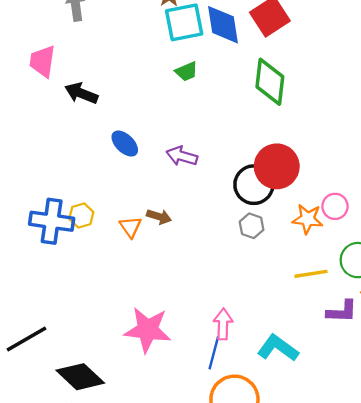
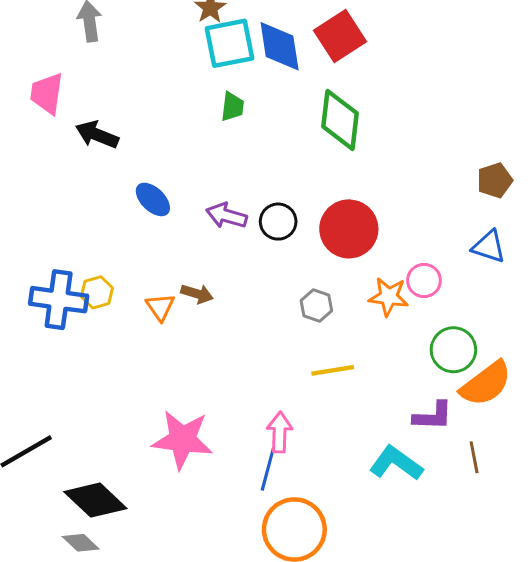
green trapezoid: (186, 72) -> (232, 107), turned -60
black circle: (254, 185) -> (278, 222), moved, size x0.7
yellow line: (311, 274) -> (333, 370), moved
cyan L-shape: (278, 348) -> (396, 463), moved

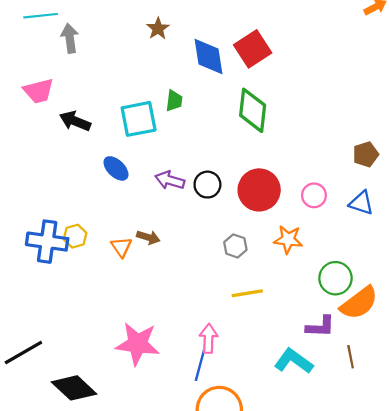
cyan square: (229, 43) -> (139, 119), moved
pink trapezoid: (47, 93) -> (39, 91), turned -112
pink circle: (424, 280) -> (314, 195), moved

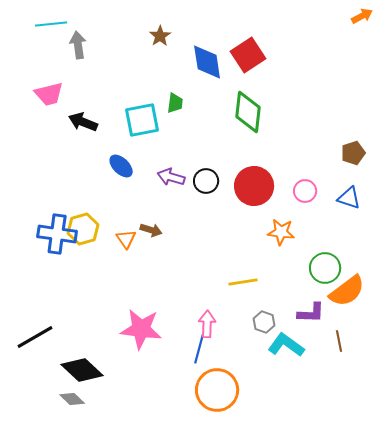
yellow hexagon: (75, 236) -> (83, 229), size x1.4
gray hexagon: (235, 246) -> (264, 322), moved

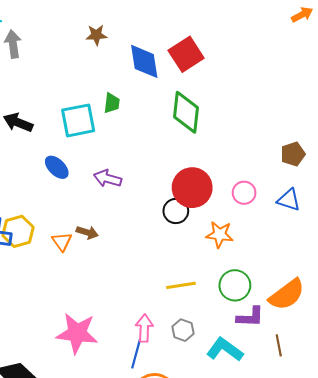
brown star: (160, 36) -> (96, 35), turned 30
black circle: (206, 181) -> (176, 211), moved
green circle: (325, 268) -> (235, 285), moved
gray hexagon: (264, 322) -> (183, 330), moved

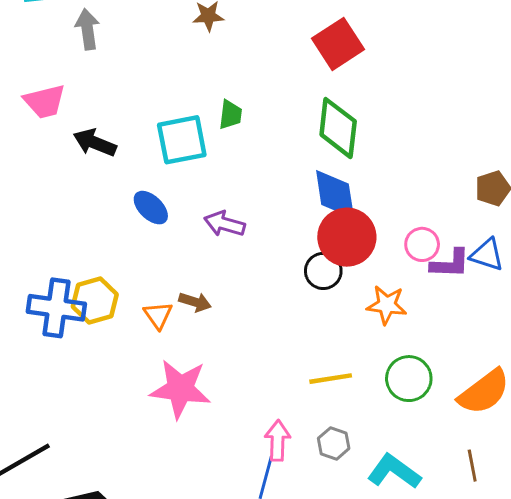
blue diamond: (144, 61) -> (335, 194), moved
purple L-shape: (250, 317) -> (450, 264), moved
pink star: (77, 333) -> (180, 389), moved

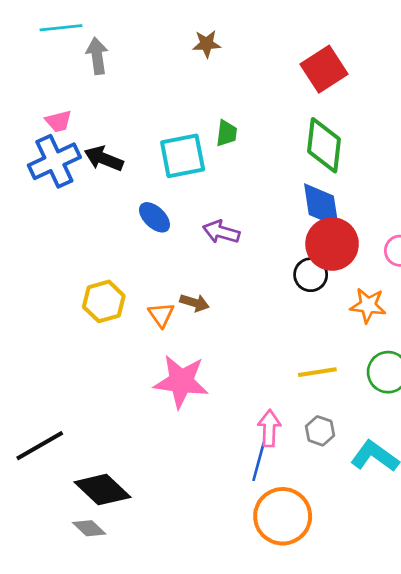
pink trapezoid: (45, 101) -> (58, 121), size x0.7
blue cross: (56, 308) -> (54, 161), moved, turned -33

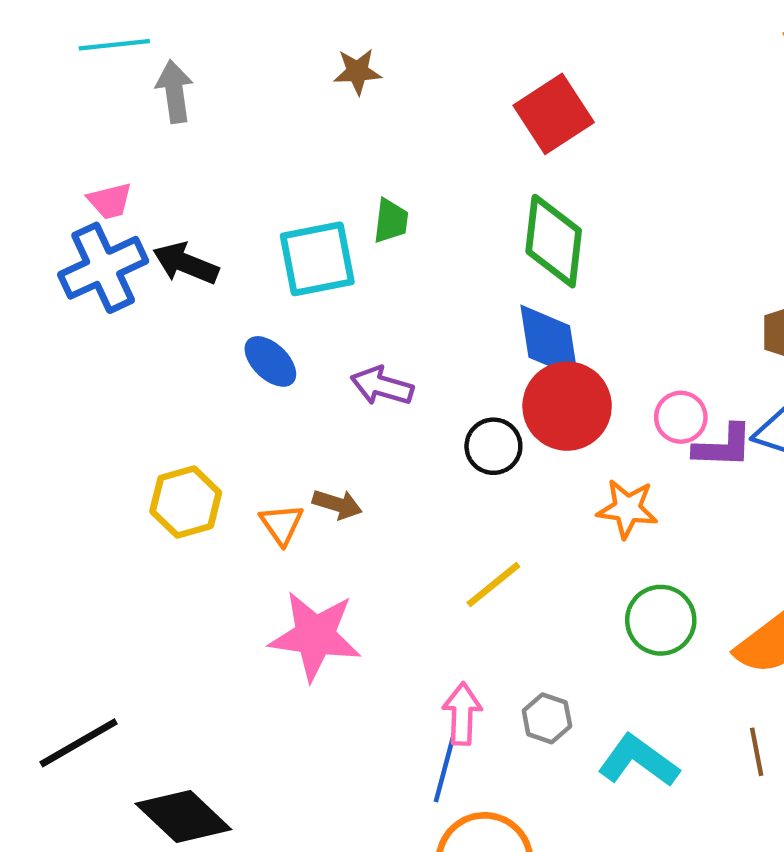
black circle: (311, 275) -> (493, 446), moved
yellow line: (317, 372) -> (493, 585), moved, turned -30

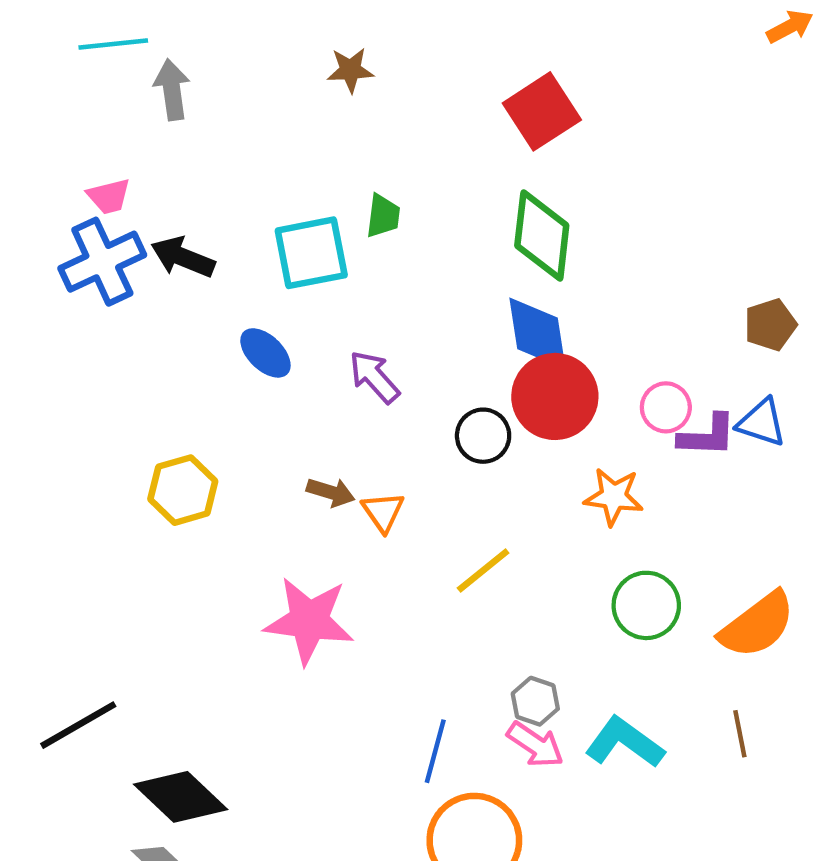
purple arrow: (382, 386) -> (374, 377), turned 32
orange triangle: (282, 524) -> (383, 512), moved
pink arrow: (462, 714) -> (535, 745), moved, turned 122

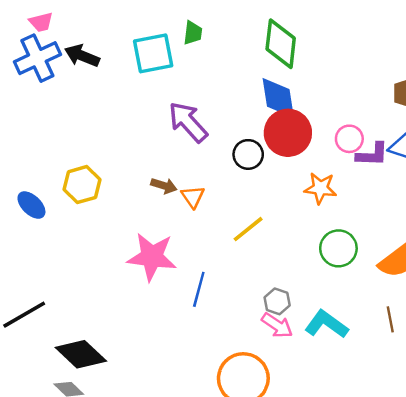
blue ellipse: (265, 353) -> (31, 205), moved
purple arrow: (374, 377) -> (188, 122), size x1.4
blue line: (435, 751) -> (199, 289), moved

